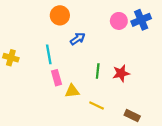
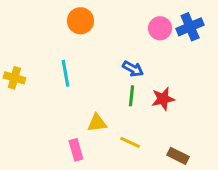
blue arrow: (78, 39) -> (133, 69), moved, turned 64
pink rectangle: (57, 78) -> (76, 150), moved

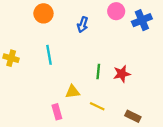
orange circle: (80, 21) -> (43, 13), moved
pink circle: (160, 28) -> (116, 11), moved
blue arrow: (133, 69) -> (83, 25), moved, turned 80

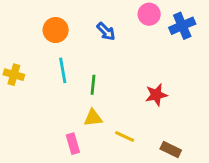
orange circle: (43, 13) -> (56, 30), moved
blue arrow: (83, 25) -> (106, 31), turned -64
green line: (98, 72) -> (93, 85), moved

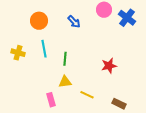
blue cross: (182, 26) -> (127, 18), turned -30
yellow cross: (14, 75) -> (18, 53), moved

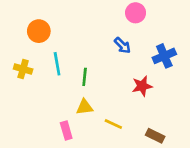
blue cross: (127, 18) -> (164, 56), moved, turned 30
orange circle: (39, 21) -> (39, 31), moved
blue arrow: (74, 22) -> (122, 46), moved

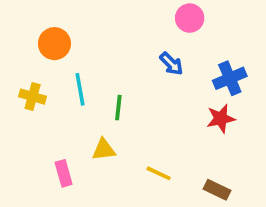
red star: (142, 86) -> (221, 118), moved
yellow triangle: (85, 107) -> (104, 150), moved
pink rectangle: (66, 131) -> (64, 173), moved

